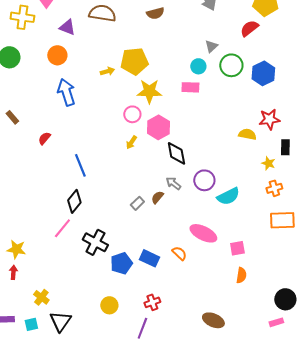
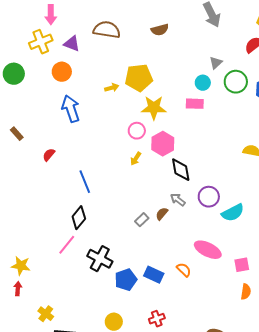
yellow cross: (22, 17) -> (41, 42), moved, turned -30

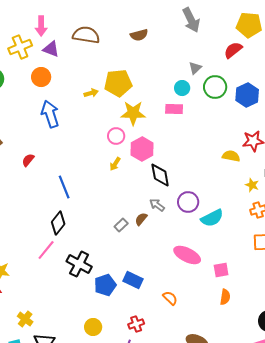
pink arrow: (51, 15) -> (41, 26), moved
orange semicircle: (184, 270) -> (170, 298), moved

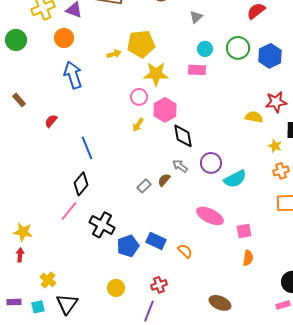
gray triangle: (195, 68) -> (196, 17), moved
orange semicircle: (170, 298) -> (185, 251), moved

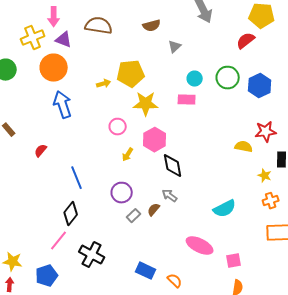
gray triangle: (196, 17) -> (175, 47), moved
orange circle: (64, 38) -> (54, 68), size x1.4
pink circle: (139, 97) -> (118, 127), moved
purple circle: (211, 163) -> (122, 193), moved
blue pentagon: (128, 246) -> (47, 276), moved

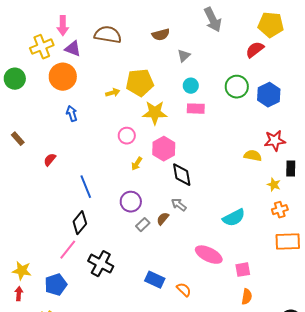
cyan circle: (195, 79) -> (191, 86), moved
blue arrow: (63, 105) -> (72, 114), size x0.6

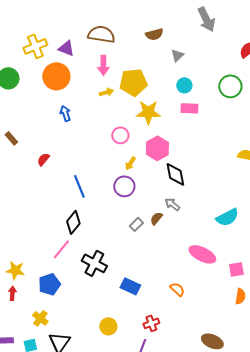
pink arrow: (63, 26) -> (103, 65), moved
purple circle: (131, 202) -> (124, 186), moved
blue rectangle: (155, 280) -> (130, 286), moved

